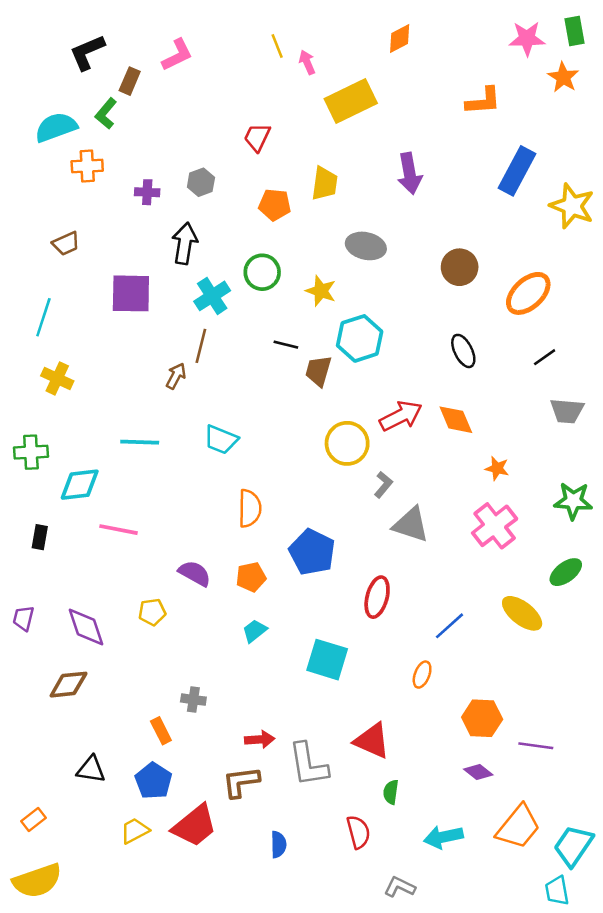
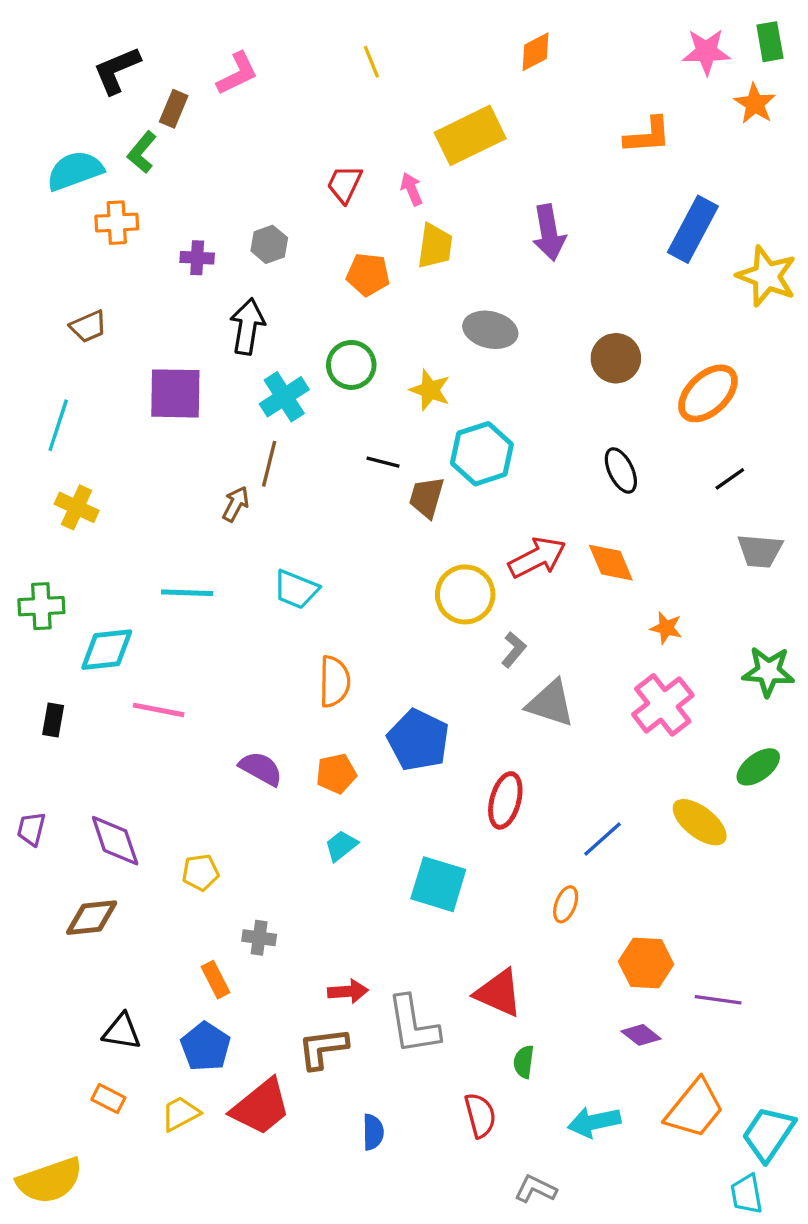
pink arrow: (307, 62) -> (412, 189), moved
yellow pentagon: (152, 612) -> (200, 872), moved
orange rectangle: (33, 819) -> (108, 1099), moved, turned 65

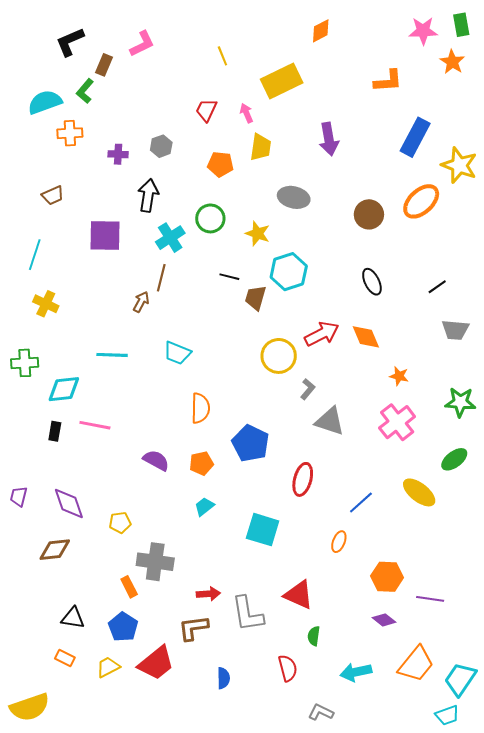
yellow line: (371, 62) -> (222, 56), moved
orange ellipse: (708, 393) -> (421, 201), moved
black rectangle: (53, 720) -> (55, 431), moved
gray cross: (259, 938) -> (155, 562), size x1.8
cyan trapezoid: (747, 1194) -> (447, 715), turned -100

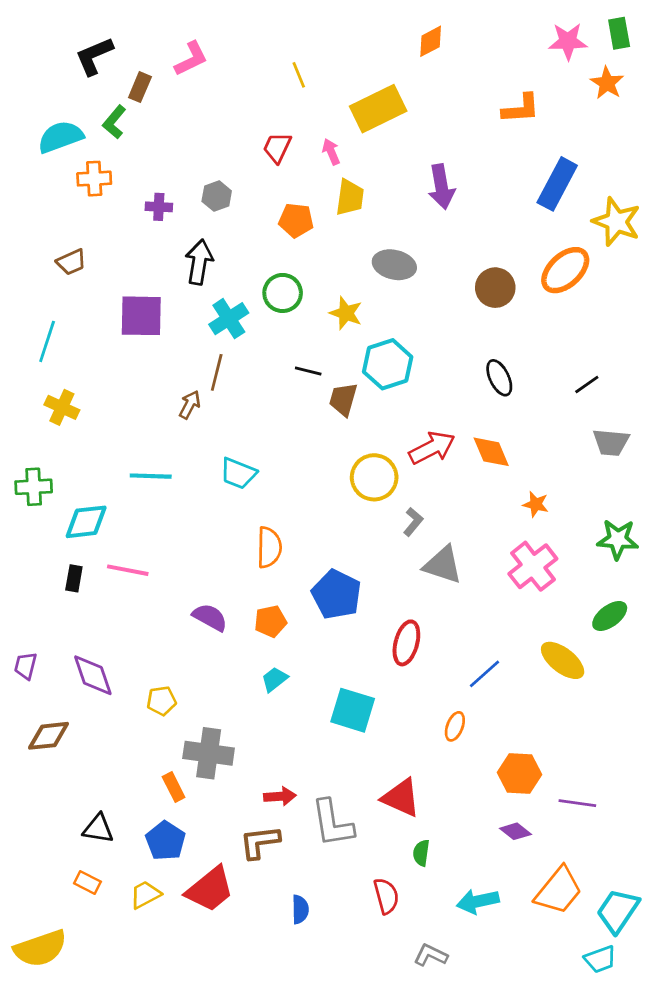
brown diamond: (55, 550) -> (48, 736), moved

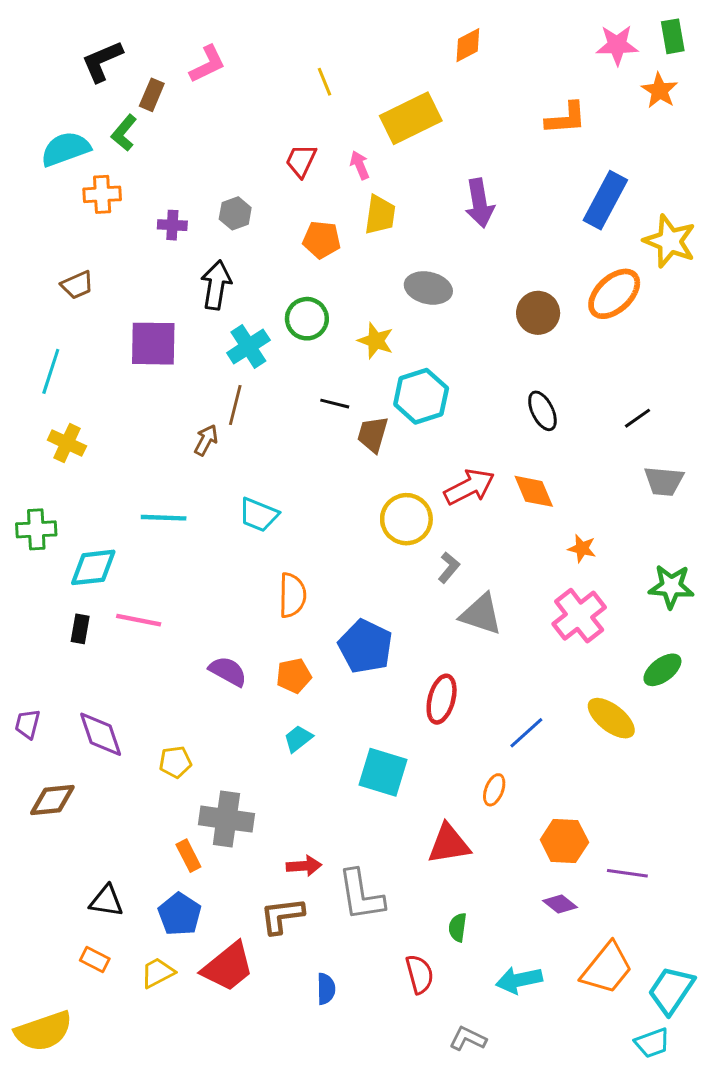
red triangle: (401, 798) -> (449, 844), moved, turned -33

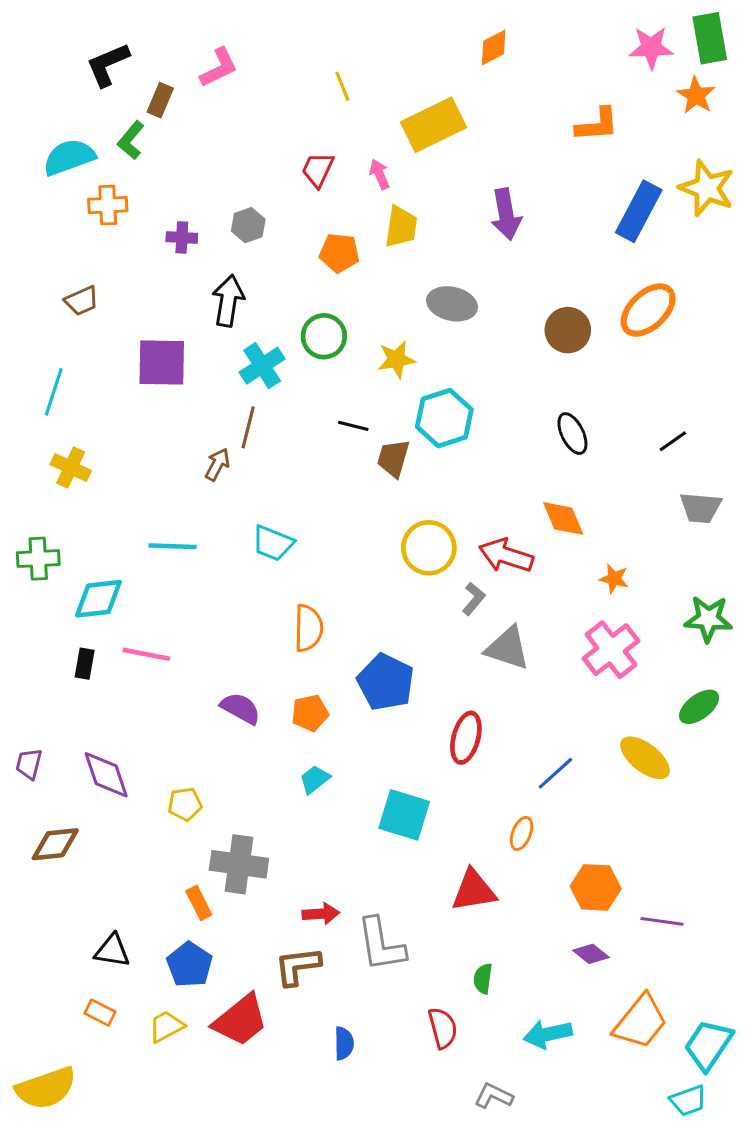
green rectangle: (673, 36) -> (710, 38), size x1.4
yellow star: (670, 241) -> (707, 188), moved
yellow star: (376, 341) -> (396, 359), turned -30
red arrow: (469, 487) -> (506, 556), moved, turned -135

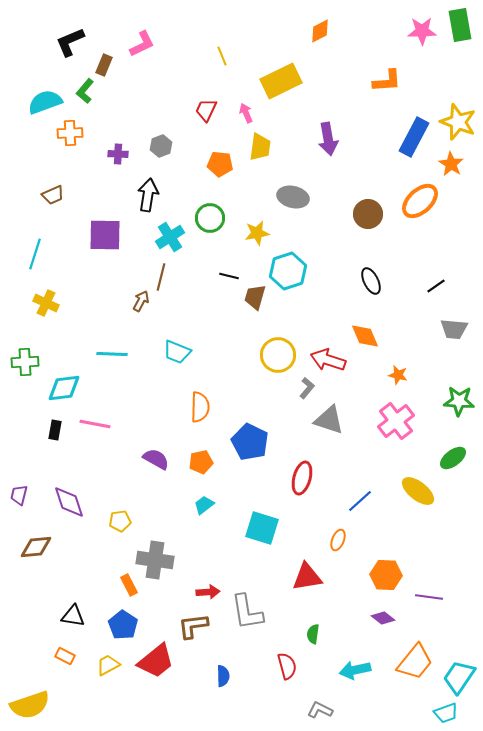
orange star: (696, 95) -> (451, 164), moved

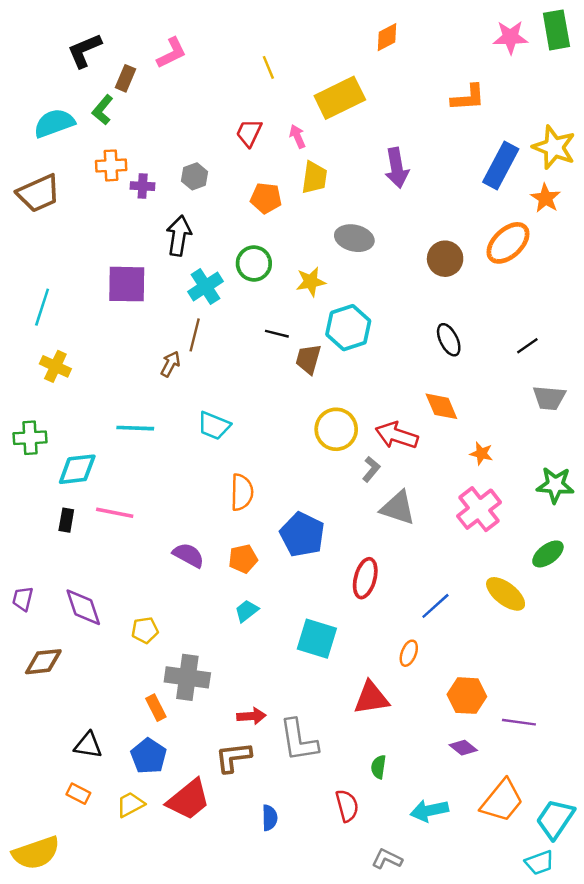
orange cross: (70, 133) -> (111, 165), moved
brown trapezoid: (53, 195) -> (38, 193), moved, size x1.6

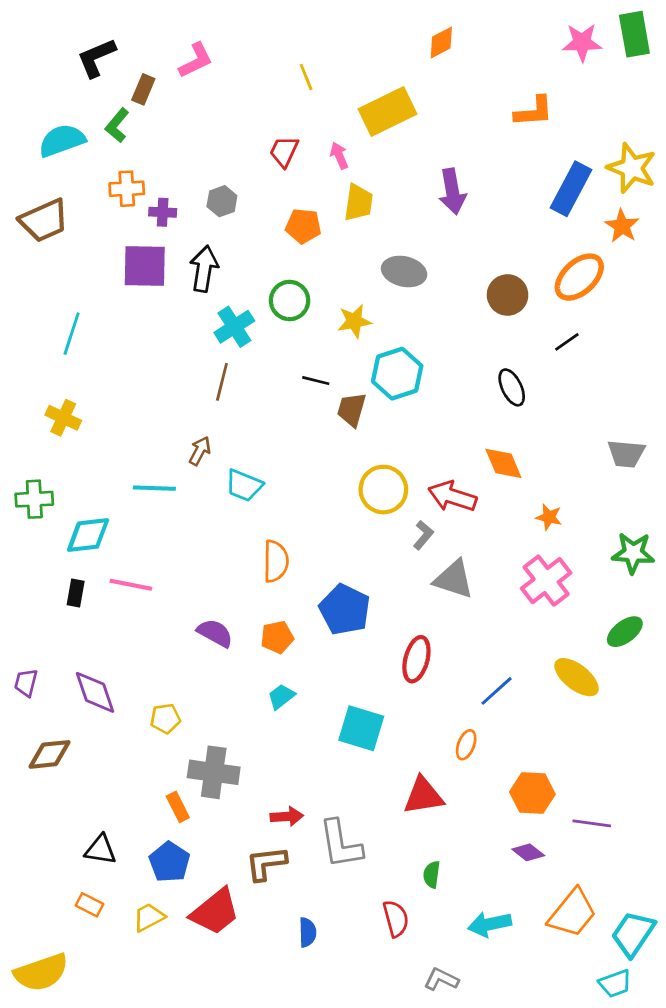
purple square: (127, 284) -> (145, 266), moved
cyan line: (42, 307) -> (72, 334), moved
black line: (527, 346) -> (567, 342), moved
brown arrow: (170, 364) -> (200, 451), moved

